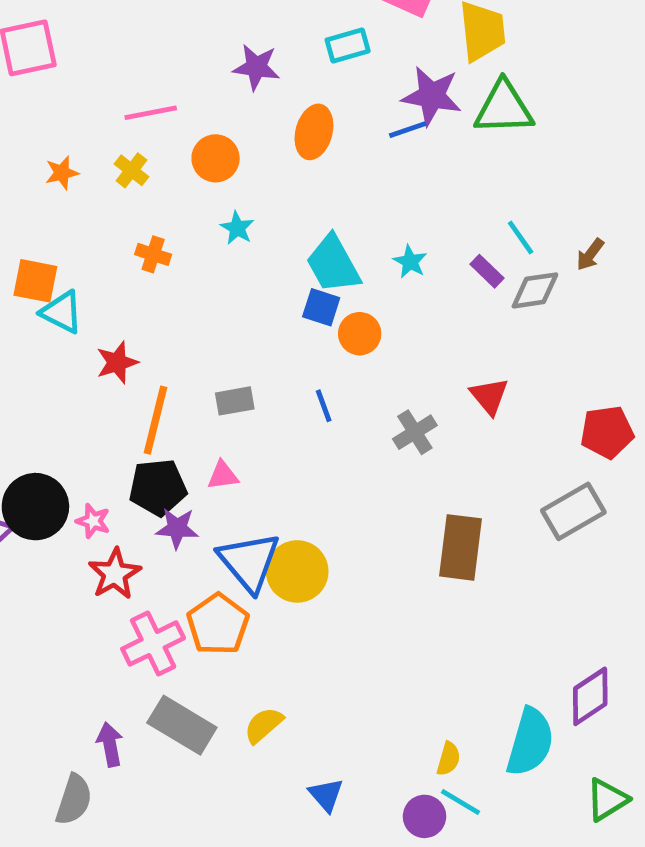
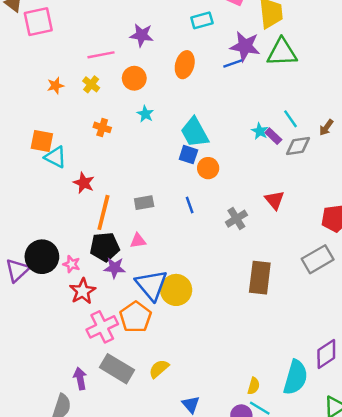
purple star: (256, 67) -> (142, 35), moved
cyan star: (410, 262) -> (260, 131), moved
red star: (117, 362) -> (84, 183), turned -30

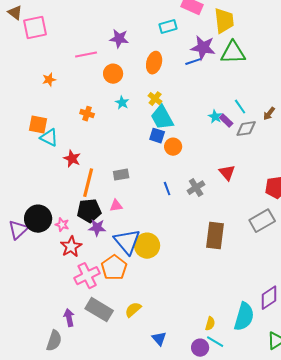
yellow cross: (91, 84) -> (155, 99), moved
blue line: (190, 205) -> (167, 189), moved

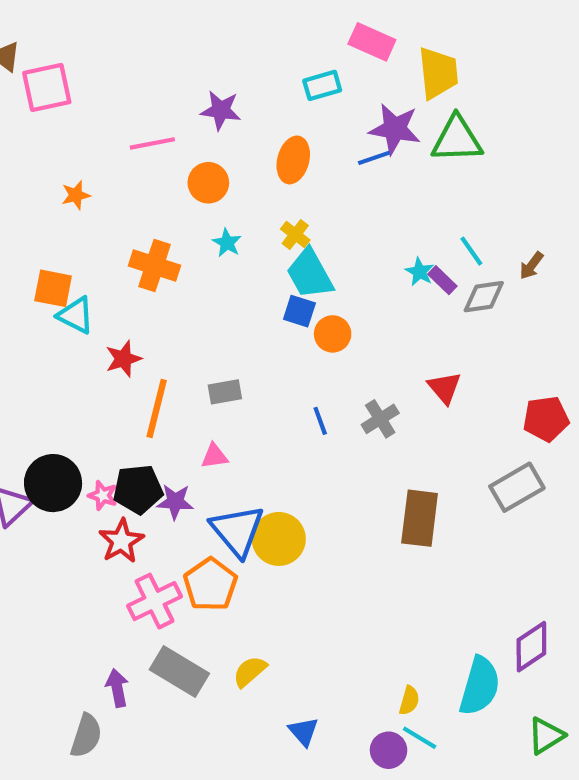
orange cross: (87, 114) -> (154, 266), size x1.6
red star: (72, 159) -> (123, 359), turned 30
black pentagon: (89, 211) -> (138, 489), moved

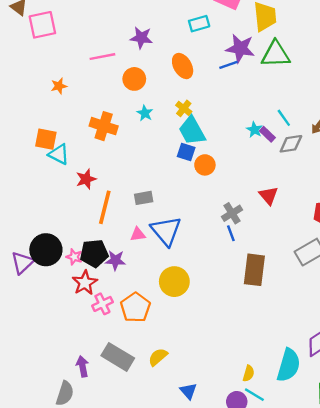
orange ellipse: (293, 160) -> (183, 66), turned -45
blue line: (320, 421) -> (231, 233), moved
blue triangle: (237, 531) -> (166, 231), moved
pink cross: (154, 601) -> (102, 304), moved, size x0.7

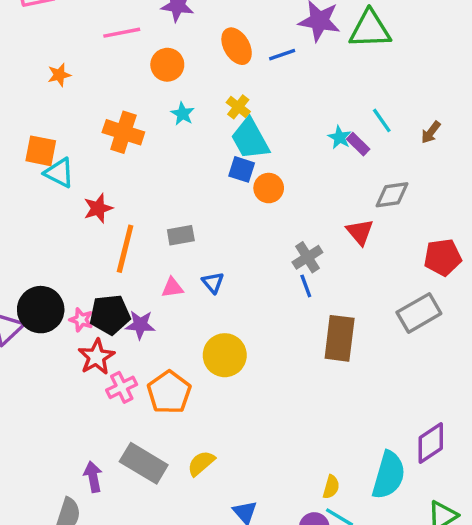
blue line: (228, 65) -> (282, 55), moved
gray diamond: (291, 144) -> (392, 195), moved
blue triangle: (166, 231) -> (213, 283), size x0.5

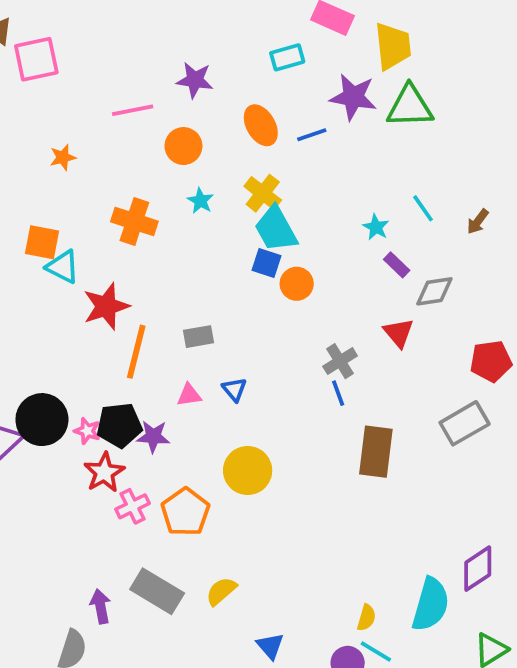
yellow cross: (238, 107) -> (263, 193), size x1.4
purple rectangle: (358, 144) -> (397, 265), moved
red star: (98, 208) -> (106, 306), size x1.4

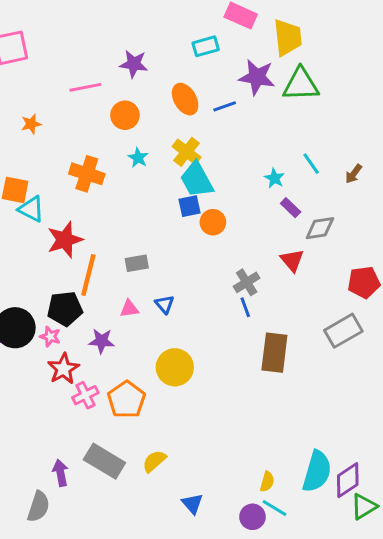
blue square: (266, 263) -> (189, 206), turned -30
black pentagon: (119, 425) -> (65, 309), moved
purple diamond: (478, 569) -> (348, 480), moved

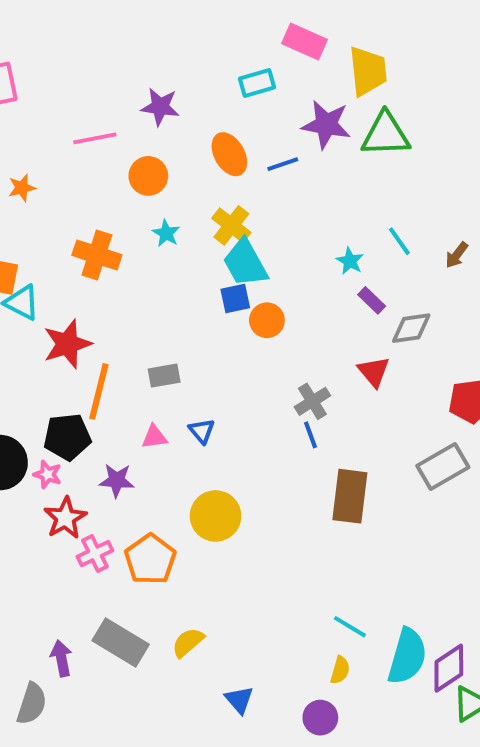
cyan line: (274, 508) -> (350, 627), moved

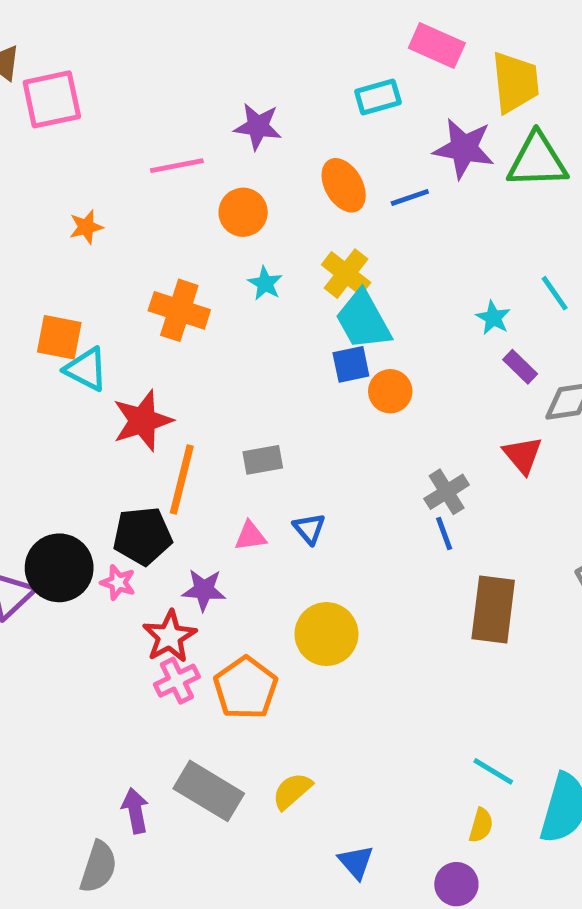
red star: (65, 518) -> (170, 636), moved

